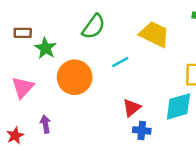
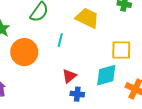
cyan line: (120, 62) -> (60, 40), turned -48

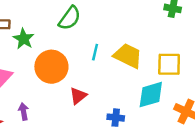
yellow trapezoid: (87, 18) -> (128, 56), moved
red triangle: (69, 76) -> (78, 96), moved

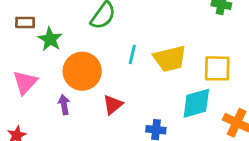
yellow trapezoid: (128, 56) -> (170, 59), turned 140
purple arrow: (24, 112) -> (64, 105), moved

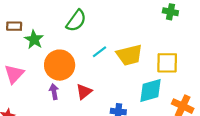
cyan line: (132, 54) -> (99, 52), turned 40
purple arrow: (64, 105) -> (54, 92), moved

